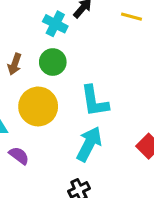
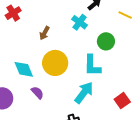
cyan cross: (55, 24) -> (80, 22), moved
green circle: (53, 62) -> (106, 41), moved

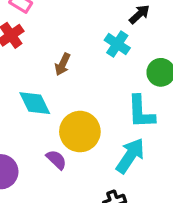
yellow circle: (55, 63) -> (80, 132), moved
cyan diamond: (24, 69) -> (35, 103), moved

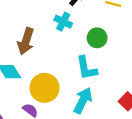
brown arrow: (63, 64) -> (26, 41), size x1.6

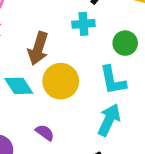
cyan cross: (63, 22) -> (83, 24), turned -30
yellow circle: (45, 88) -> (61, 81), moved

